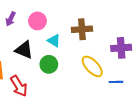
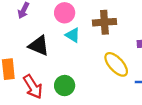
pink circle: (37, 21) -> (65, 13), moved
green circle: (49, 64) -> (65, 86), moved

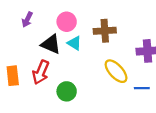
black triangle: (39, 46) -> (51, 44), moved
red arrow: (33, 87) -> (41, 72), moved, turned 55

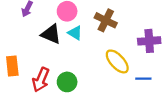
brown cross: (105, 31) -> (106, 20), turned 30
red arrow: (41, 72) -> (41, 80), moved

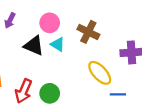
blue line: (143, 79) -> (118, 94), moved

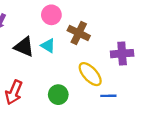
pink circle: (50, 23) -> (51, 15), moved
green circle: (50, 93) -> (58, 95), moved

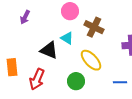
black triangle: (24, 47) -> (49, 50), moved
yellow ellipse: (90, 74) -> (91, 60), moved

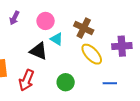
pink circle: (70, 11) -> (46, 21), moved
yellow ellipse: (91, 60) -> (92, 54), moved

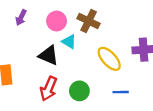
brown cross: (84, 28) -> (89, 21), moved
red arrow: (26, 80) -> (49, 89), moved
blue line: (110, 83) -> (121, 92), moved

